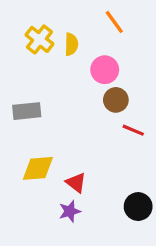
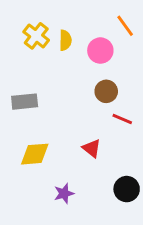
orange line: (114, 22) -> (125, 26), moved
pink circle: (105, 70) -> (100, 51), moved
red triangle: (76, 183) -> (92, 148), moved

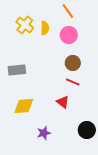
orange line: (125, 26) -> (68, 11), moved
red line: (122, 119) -> (73, 82), moved

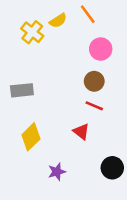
yellow semicircle: (45, 28) -> (58, 21), moved, turned 56
pink circle: (69, 35) -> (101, 49), moved
yellow diamond: (24, 106) -> (31, 137), turned -40

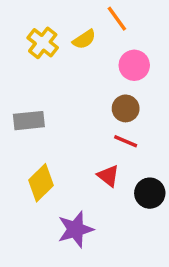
yellow semicircle: (58, 21) -> (84, 39), moved
black circle: (112, 168) -> (150, 193), moved
purple star: (57, 172) -> (76, 229), size x1.5

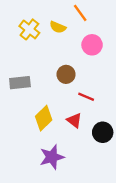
yellow semicircle: (84, 39) -> (58, 27), turned 56
brown circle: (126, 108) -> (66, 74), moved
yellow diamond: (41, 183) -> (44, 118), moved

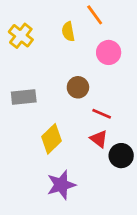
yellow semicircle: (58, 27) -> (68, 32), turned 56
yellow cross: (29, 29) -> (21, 36), moved
red triangle: (74, 120) -> (99, 139), moved

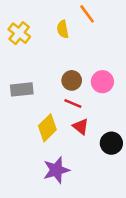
pink circle: (109, 52) -> (102, 82), moved
red line: (102, 114) -> (73, 103), moved
red triangle: (99, 139) -> (81, 127), moved

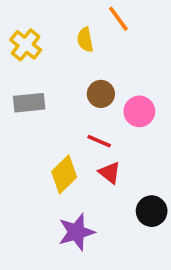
brown circle: (72, 80) -> (101, 94), moved
gray rectangle: (22, 89) -> (29, 103), moved
black circle: (111, 143) -> (152, 211), moved

